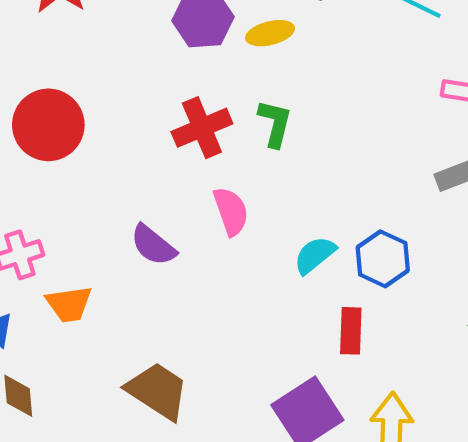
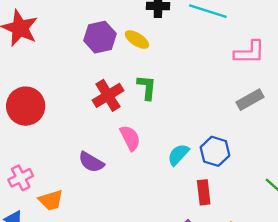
yellow ellipse: (270, 33) -> (137, 40), turned 55

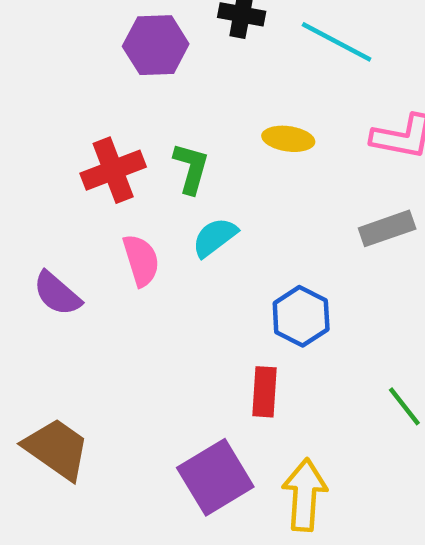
purple hexagon: (100, 37) -> (156, 45), moved
yellow ellipse: (137, 40) -> (288, 139), moved, turned -35
cyan semicircle: (178, 155) -> (215, 237), moved

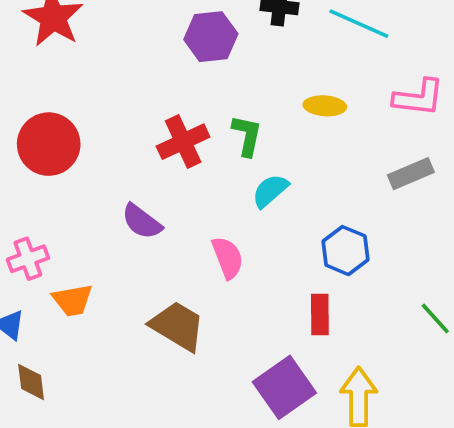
pink semicircle: (141, 260) -> (228, 258), moved
purple semicircle: (57, 294) -> (142, 222), moved
brown trapezoid: (57, 449) -> (177, 326), moved

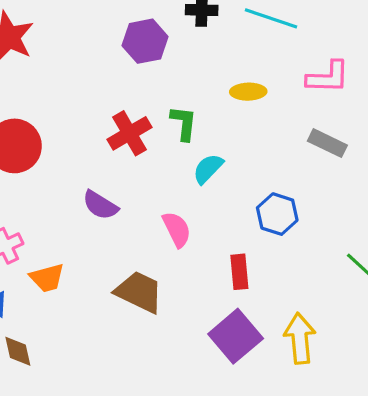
gray rectangle: (411, 174) -> (327, 143), turned 54
red rectangle: (320, 315) -> (239, 272), moved

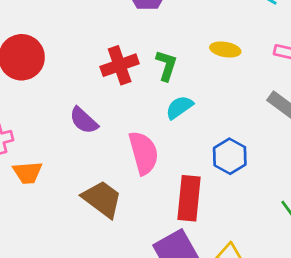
pink semicircle: (177, 229) -> (144, 153), size x1.4
red rectangle: (239, 272) -> (189, 198), size x1.5

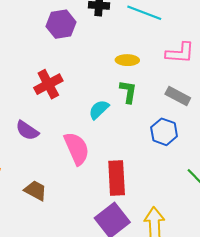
green L-shape: (166, 65) -> (128, 92), moved
blue hexagon: (230, 156) -> (164, 132), moved
brown trapezoid: (102, 199) -> (35, 191), moved, size x0.7

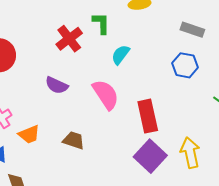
green L-shape: (128, 92) -> (101, 23), moved

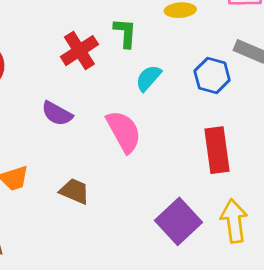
blue hexagon: (185, 65) -> (212, 75), moved
red rectangle: (148, 116) -> (217, 150), moved

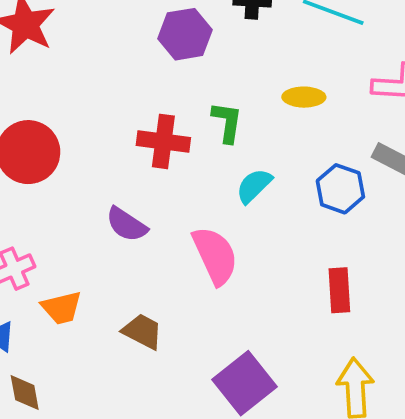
red cross: (79, 51) -> (163, 141), turned 36
red rectangle: (217, 150) -> (339, 290), size x0.7
purple square: (179, 221) -> (244, 383), moved

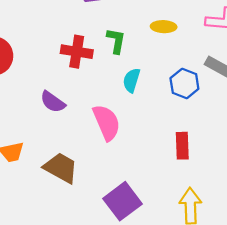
cyan semicircle: (254, 186) -> (132, 80), turned -30
brown trapezoid: (143, 331) -> (61, 168), size x1.4

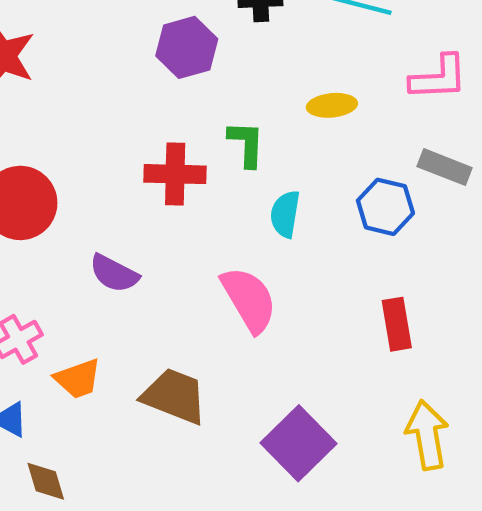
purple semicircle: (53, 102) -> (114, 273), moved

